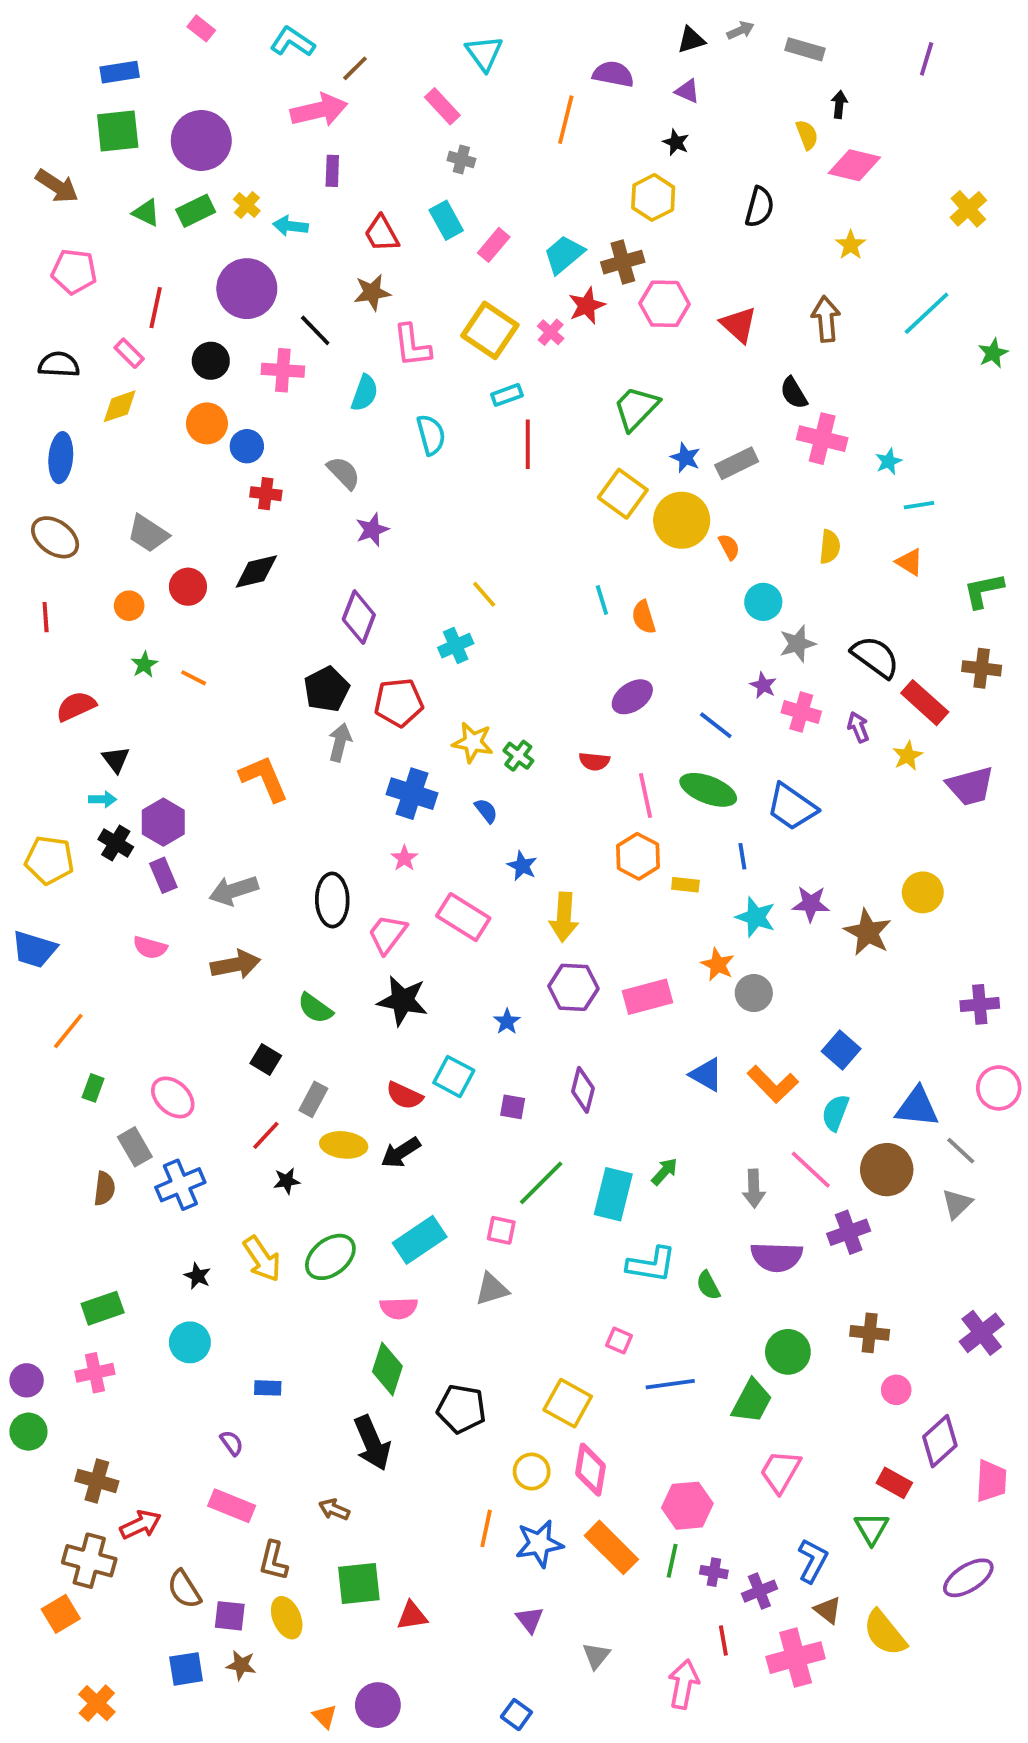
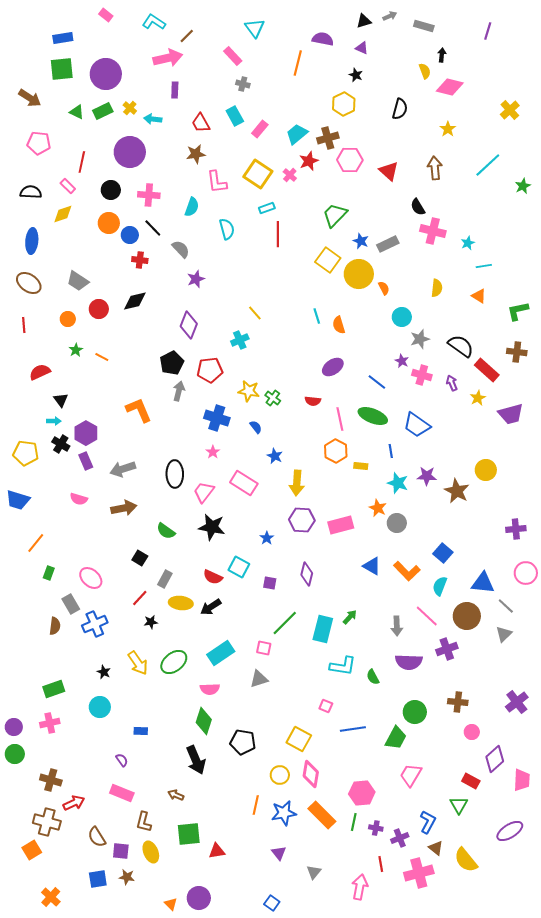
black line: (315, 330) -> (153, 228), moved

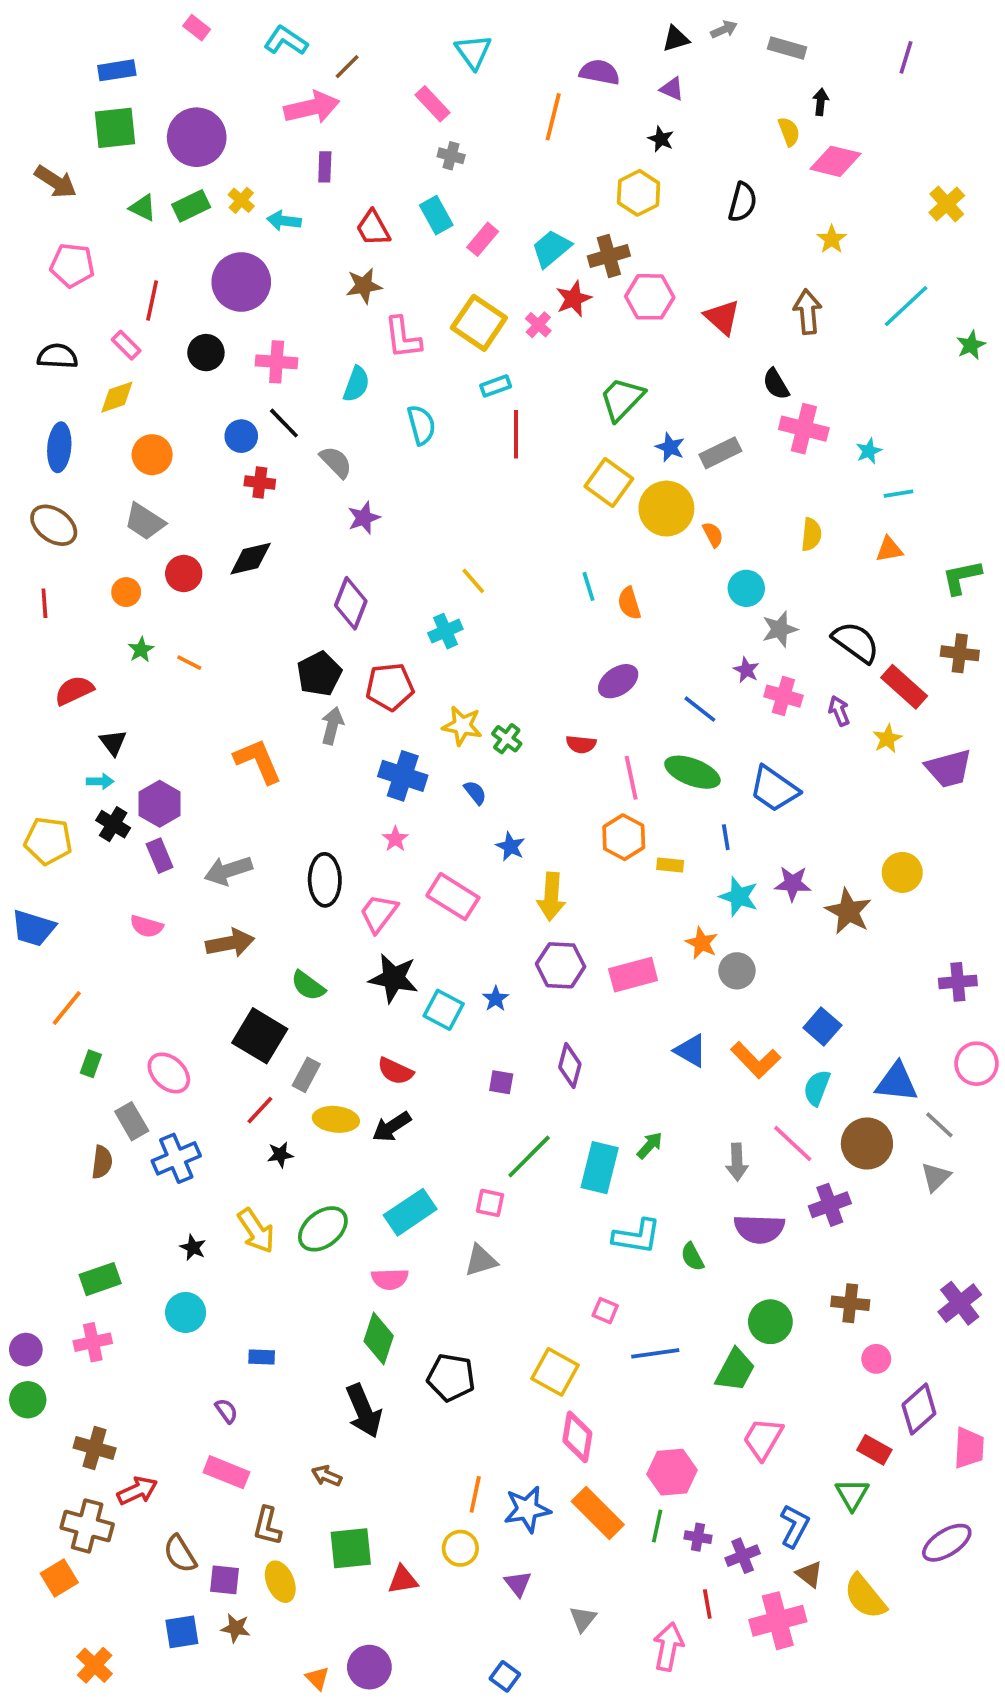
orange circle: (109, 223) -> (152, 455), moved
orange triangle: (479, 296) -> (889, 549), turned -42
black square: (140, 558) -> (260, 1036), size x1.8
cyan square: (239, 567) -> (444, 1010), moved
yellow circle: (280, 775) -> (460, 1548), moved

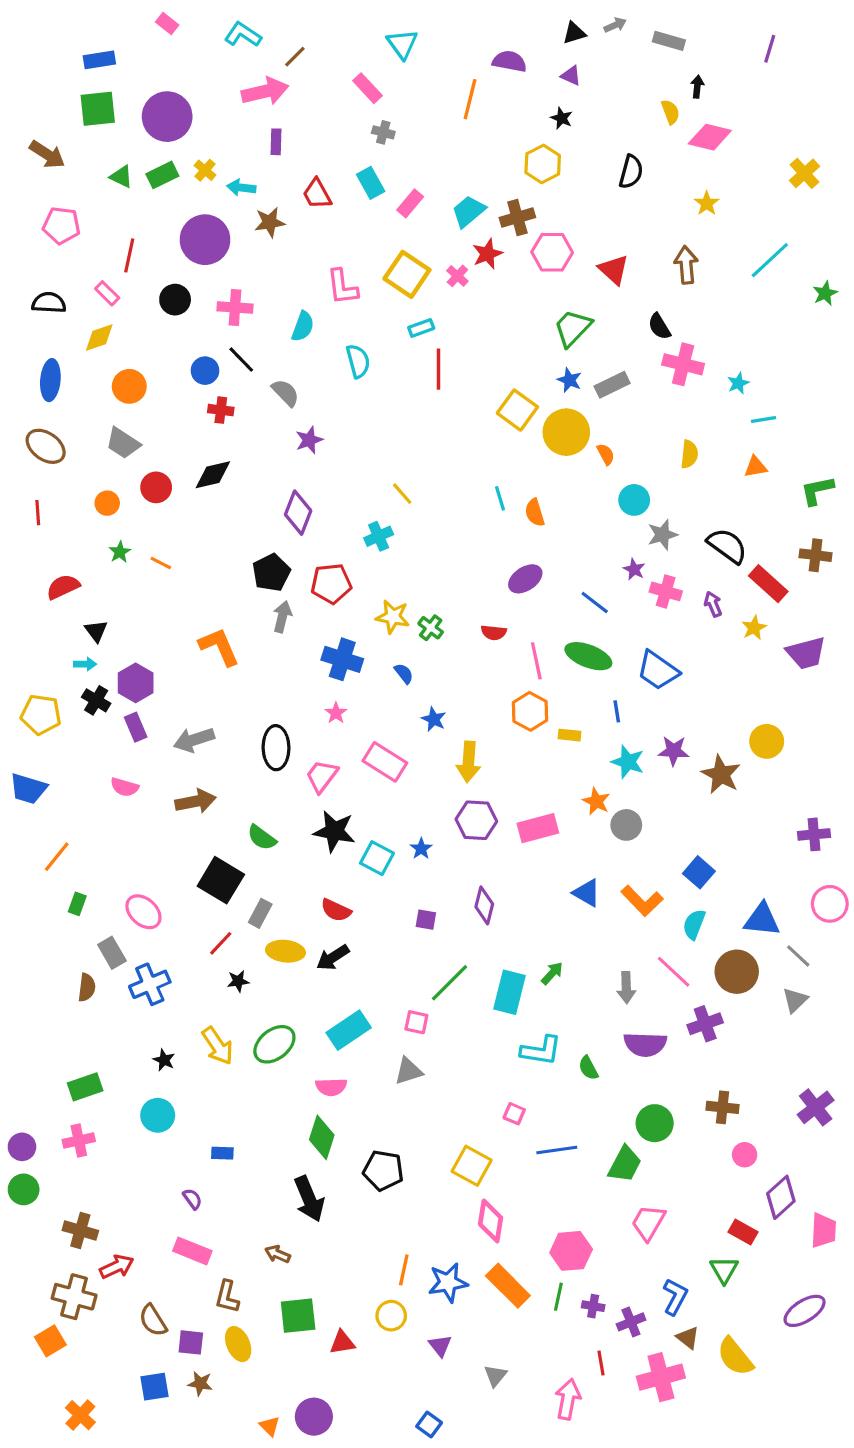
brown star: (364, 286) -> (270, 222), moved
green trapezoid: (622, 399) -> (573, 328), moved

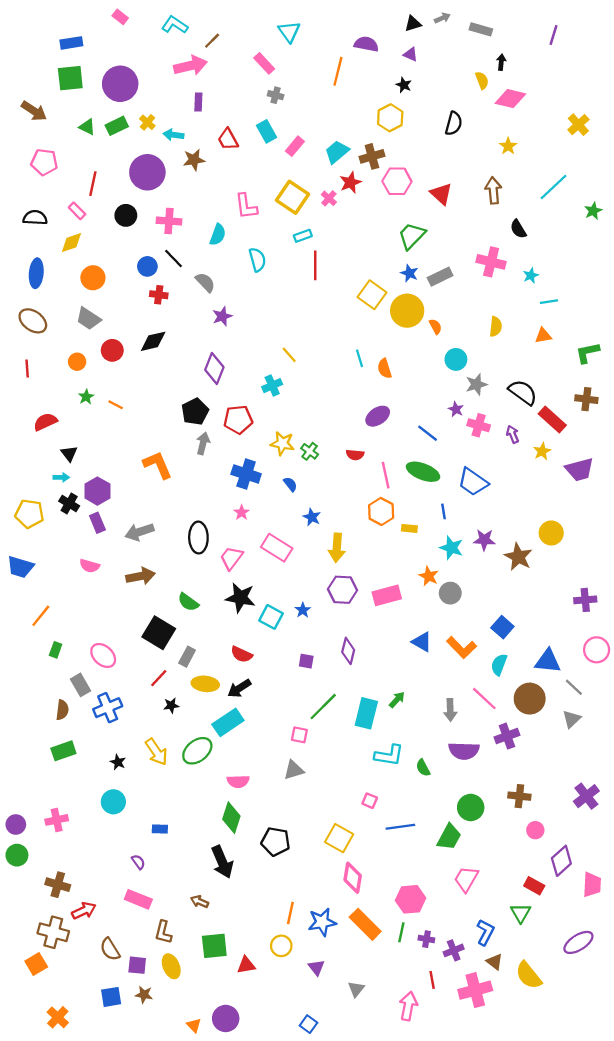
black semicircle: (659, 326) -> (518, 229), moved
cyan rectangle: (349, 1030) -> (228, 722), moved
green rectangle: (85, 1087) -> (63, 751), moved

